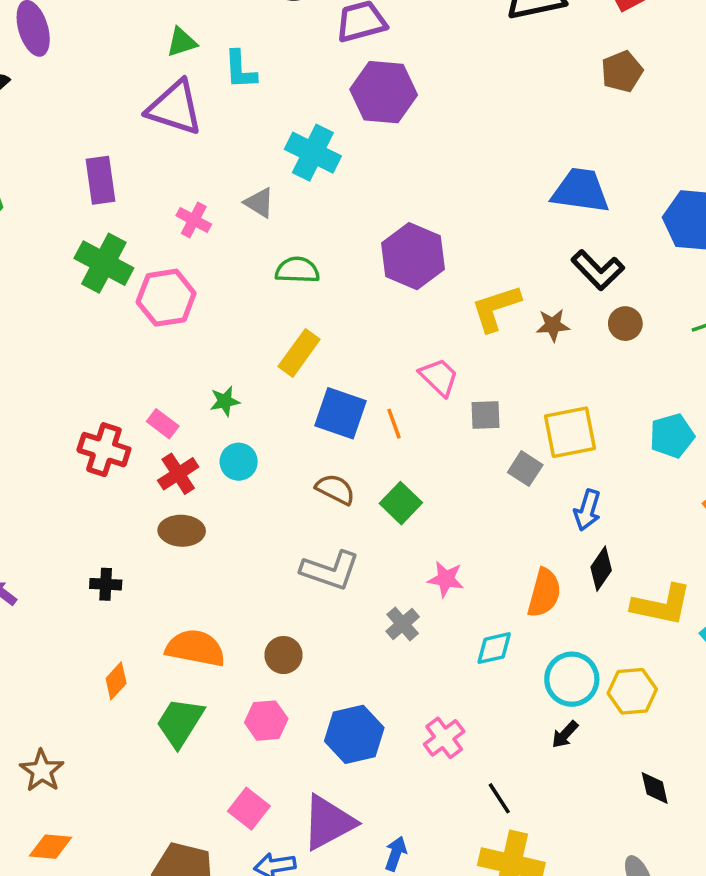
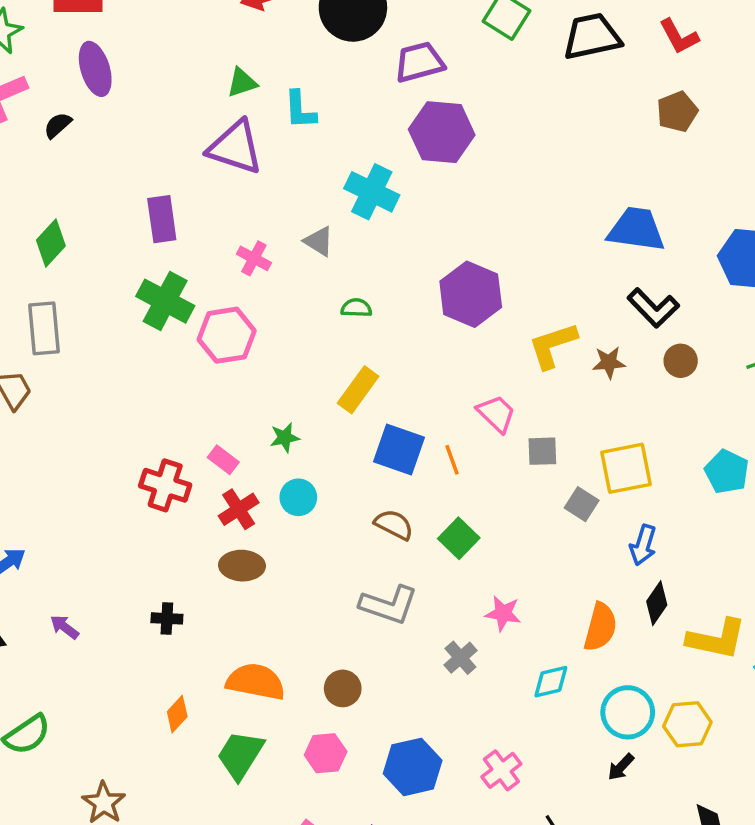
green semicircle: (297, 270) -> (356, 308), size x0.7
cyan pentagon: (672, 436) -> (727, 472), turned -30

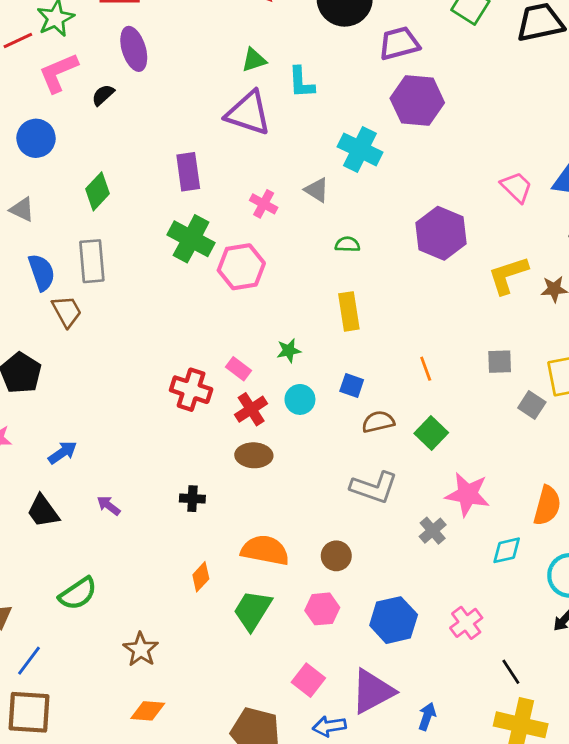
yellow rectangle: (358, 390) -> (349, 311), turned -45
pink trapezoid: (496, 414) -> (516, 187), moved
blue square: (399, 450) -> (352, 385), moved, size x0.6
brown semicircle: (394, 525) -> (378, 422), turned -40
pink star: (503, 613) -> (468, 494), size x1.5

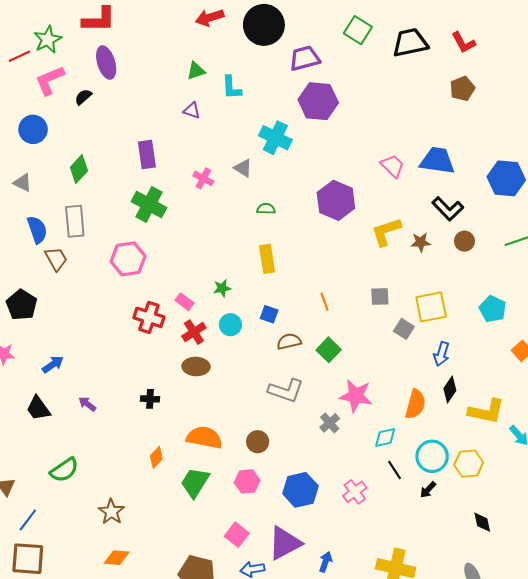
purple triangle: (248, 113) -> (192, 111), size x0.5
pink hexagon: (241, 267) -> (128, 259), moved
black line: (511, 672) -> (394, 470), moved

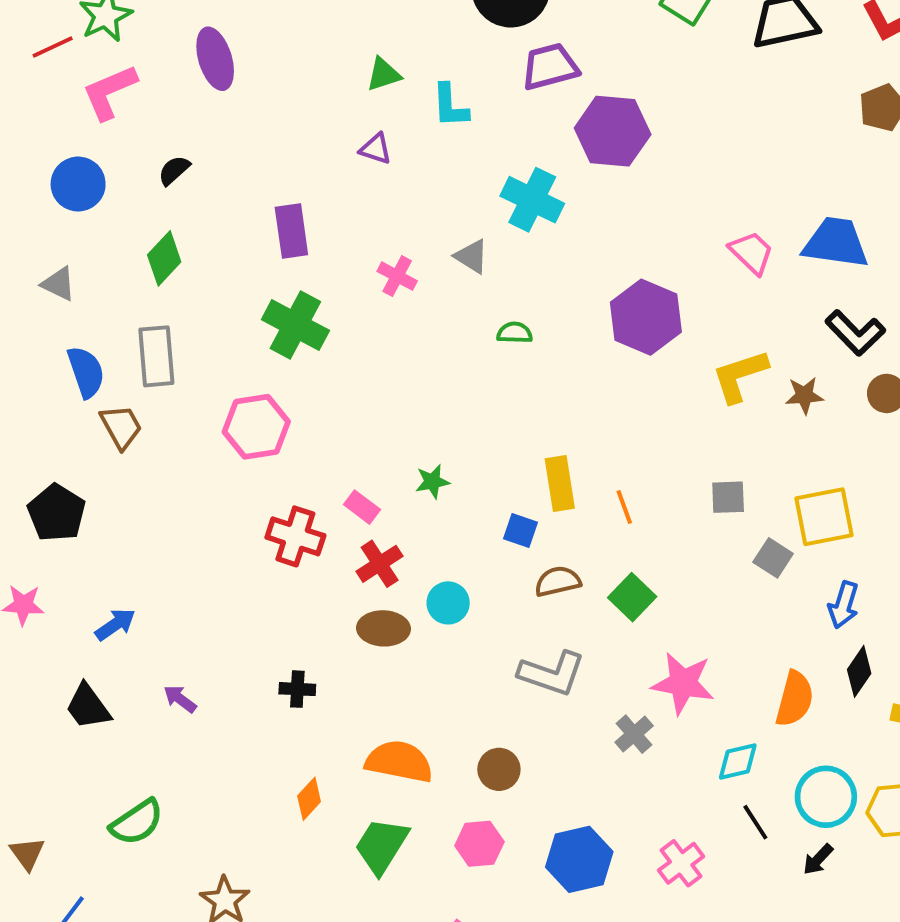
purple trapezoid: (305, 58) -> (550, 67), moved
black semicircle: (83, 97) -> (174, 170), moved
yellow rectangle: (267, 259) -> (560, 484), moved
cyan circle: (230, 325) -> (448, 603), moved

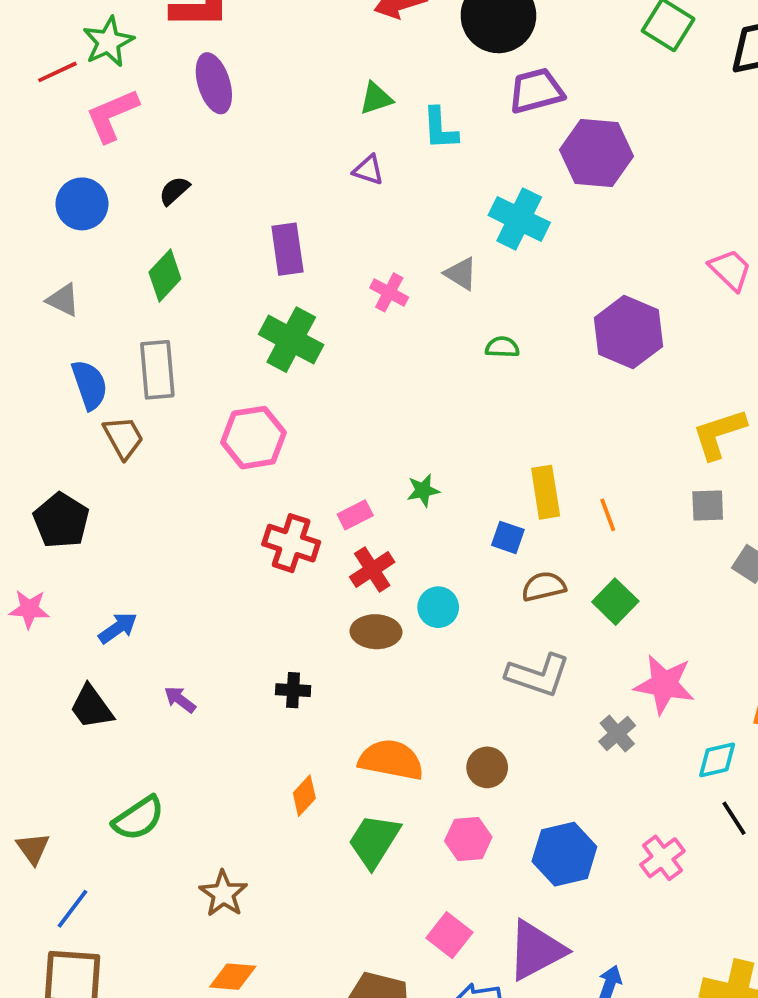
yellow L-shape: (740, 376) -> (719, 434), moved
pink rectangle: (362, 507) -> (355, 515), turned -64

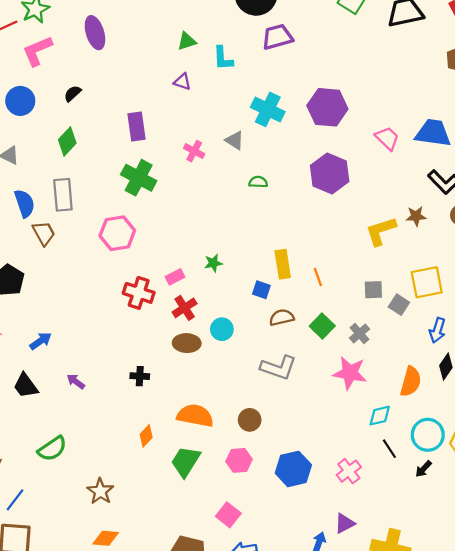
purple hexagon: (596, 153) -> (327, 107), moved
gray square: (708, 505) -> (373, 290), moved
gray cross: (617, 733) -> (359, 333), moved
purple triangle: (536, 950) -> (345, 523), moved, size x0.6

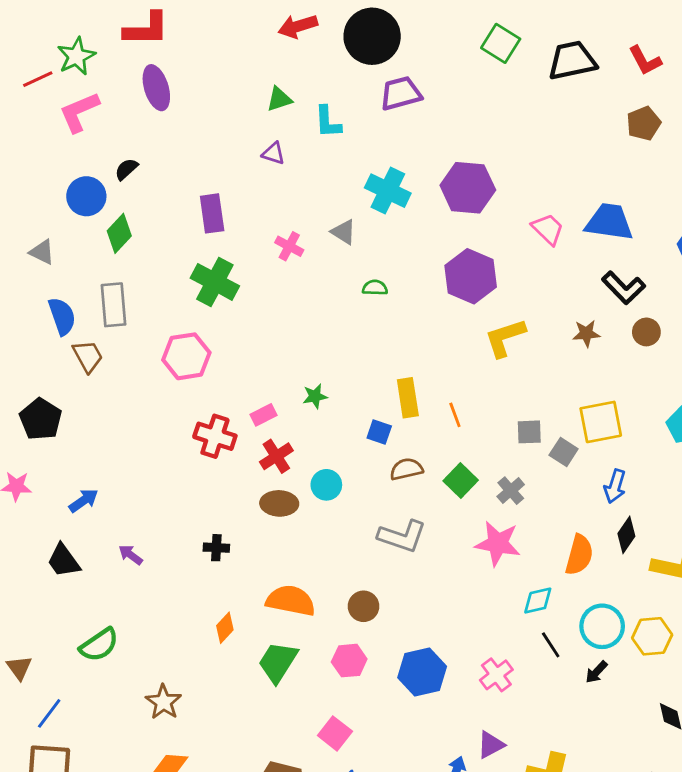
blue circle: (20, 101) -> (86, 196), moved
yellow L-shape: (381, 231) -> (505, 338), moved

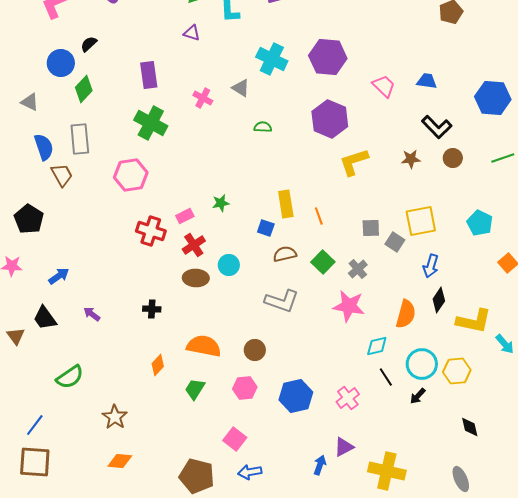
blue trapezoid: (609, 222) -> (427, 81), size x0.6
green trapezoid: (278, 662) -> (195, 389), size x0.7
brown triangle: (19, 668) -> (16, 336), moved

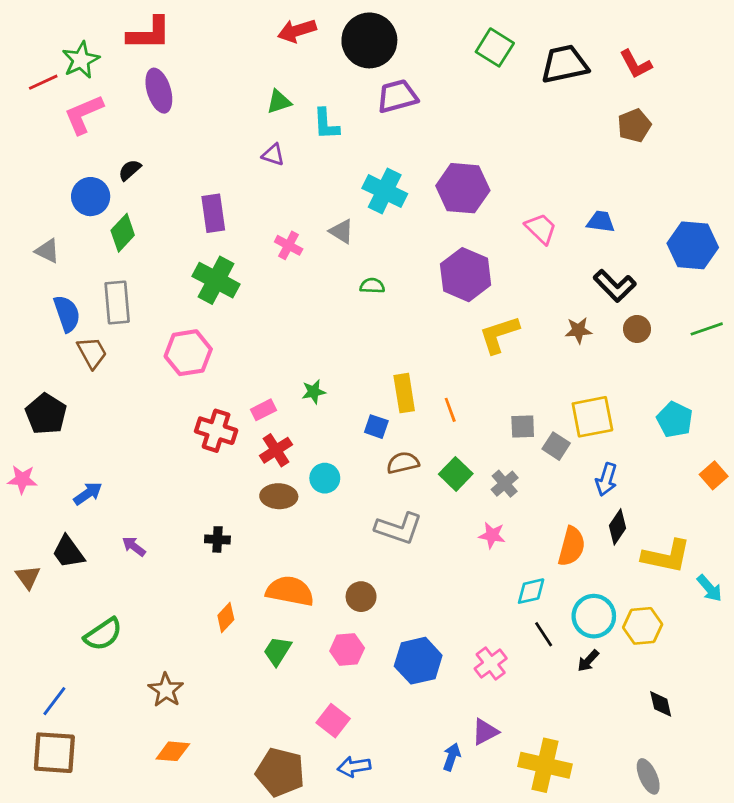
pink star: (349, 306) -> (492, 535), size x0.6

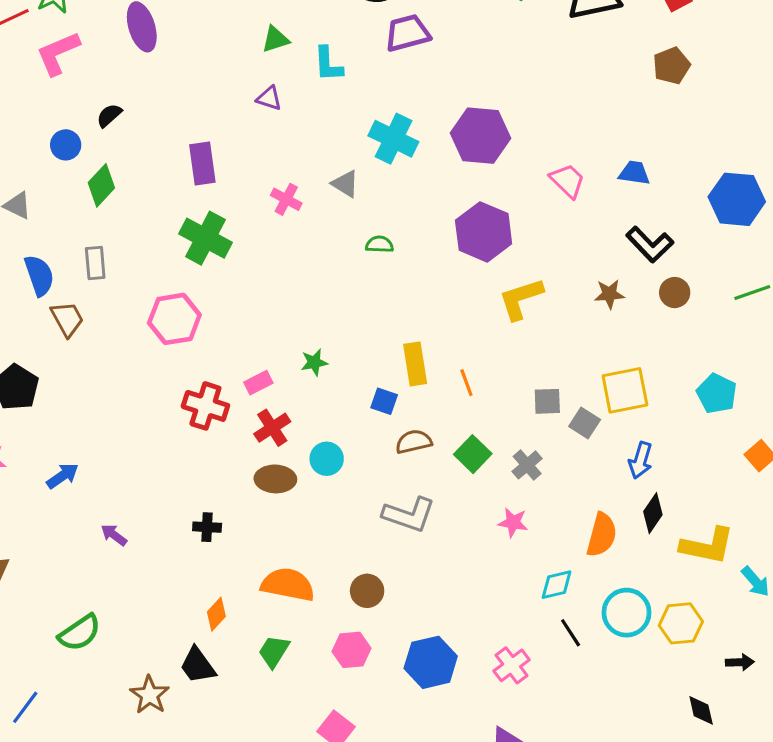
blue circle: (91, 197) -> (66, 145), size x0.7
gray rectangle: (117, 302) -> (95, 263), size x0.7
black trapezoid: (68, 552) -> (198, 665), moved
black arrow: (588, 661) -> (740, 662), moved, turned -135

